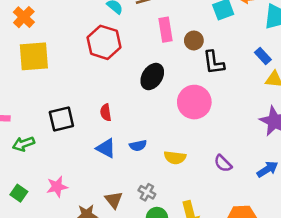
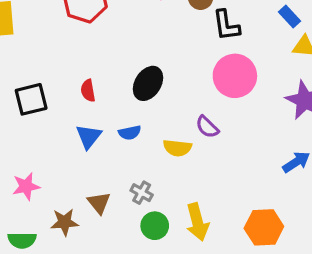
black ellipse: (152, 76) -> (148, 83), moved
pink circle: (194, 102) -> (235, 76), moved
blue triangle: (106, 148) -> (89, 136), turned 40
purple semicircle: (223, 163) -> (207, 127), moved

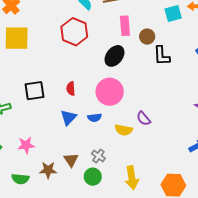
pink circle: (235, 76) -> (110, 92), moved
black ellipse: (148, 83) -> (115, 56), moved
green circle: (155, 226) -> (93, 177), moved

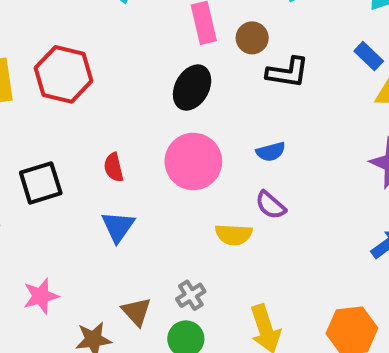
red hexagon: (74, 32) -> (64, 74), moved
black L-shape: (162, 56) -> (288, 72), turned -70
blue semicircle: (94, 118) -> (271, 152), moved
gray cross: (98, 156) -> (191, 295), turned 32

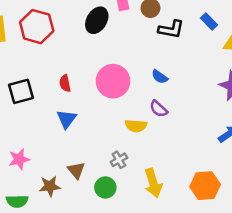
blue rectangle: (369, 56) -> (209, 22), moved
black ellipse: (192, 88) -> (97, 20), moved
blue semicircle: (271, 152) -> (160, 77), turned 49
gray cross: (191, 295) -> (119, 160), moved

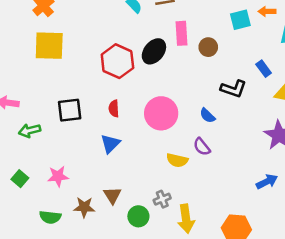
red hexagon: (37, 27) -> (117, 61), moved
black L-shape: (171, 29) -> (233, 89), moved
gray cross: (119, 160) -> (162, 199), moved

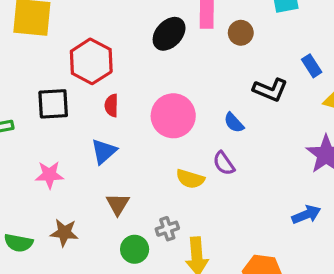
red hexagon: (117, 61) -> (91, 61), moved
pink star: (58, 176) -> (49, 175), moved
brown triangle: (112, 195) -> (118, 204), moved

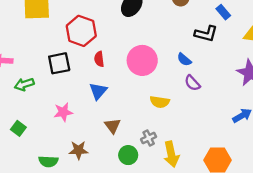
blue rectangle: (312, 66) -> (223, 12), moved
purple semicircle: (224, 163) -> (192, 83), moved

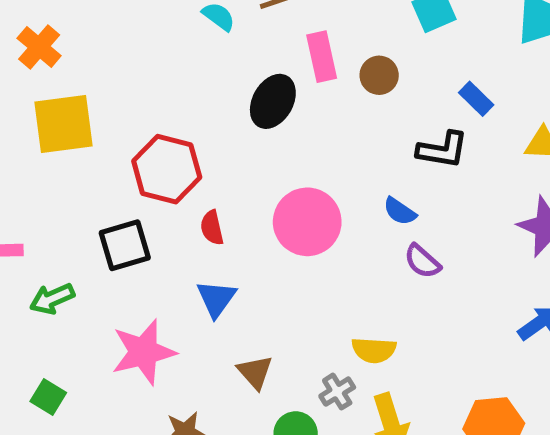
yellow semicircle: (160, 102) -> (374, 350), moved
pink star: (63, 112) -> (144, 352), size x1.5

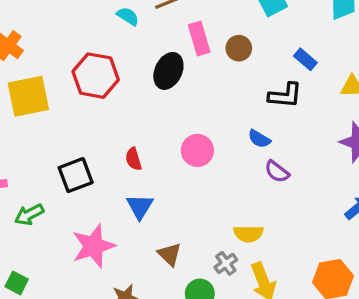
red hexagon: (167, 169) -> (96, 76), moved
pink circle: (307, 222) -> (197, 150), size x0.7
green square: (48, 397) -> (17, 283), moved

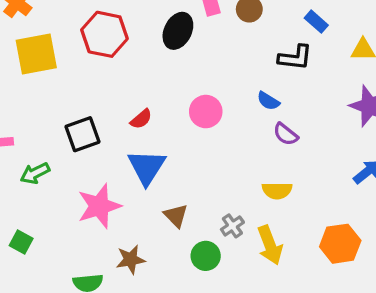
red semicircle: (133, 159) -> (141, 119), turned -115
blue triangle: (140, 206) -> (147, 167), size x1.4
yellow semicircle: (249, 234) -> (277, 191), moved

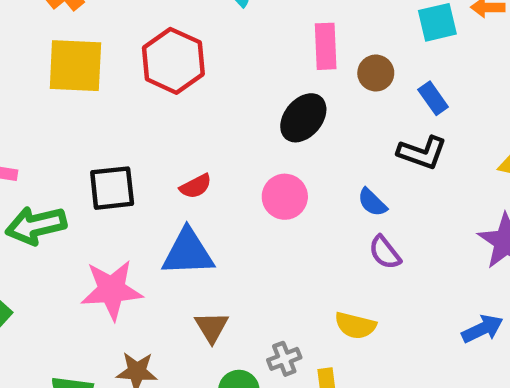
blue rectangle: (316, 22) -> (433, 98), moved
black ellipse: (178, 31) -> (303, 118), moved
blue triangle: (147, 167) -> (188, 253), turned 42
green arrow: (35, 173) -> (36, 225), size x1.4

